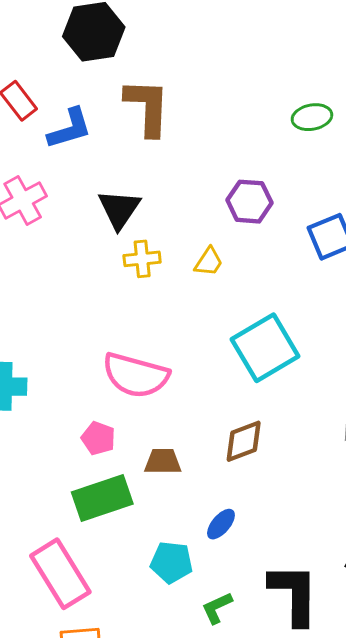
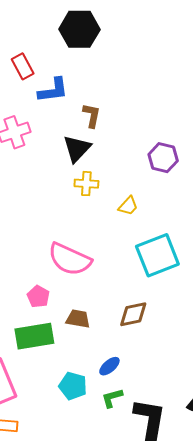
brown L-shape: (147, 107) -> (92, 116), moved, size x0.6
yellow trapezoid: (209, 262) -> (128, 206), moved
green L-shape: (217, 608) -> (112, 398), moved

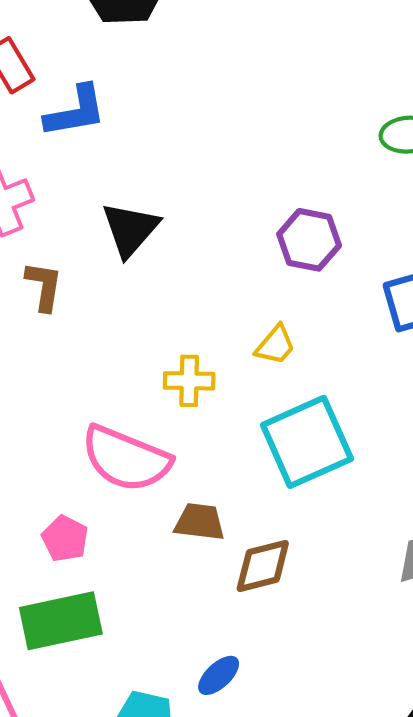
brown L-shape: (92, 116) -> (44, 286), moved
yellow cross: (86, 184) -> (189, 381), moved
yellow trapezoid: (128, 206) -> (275, 345), moved
brown trapezoid: (78, 319) -> (200, 522), moved

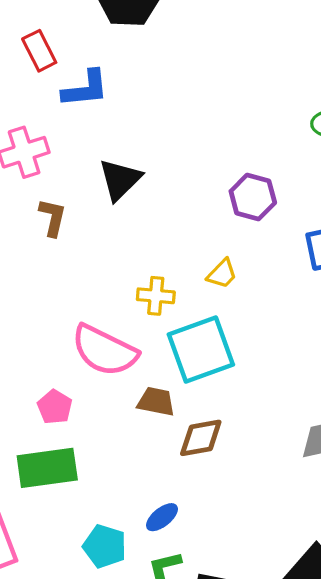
cyan square: (307, 442) -> (201, 350), moved

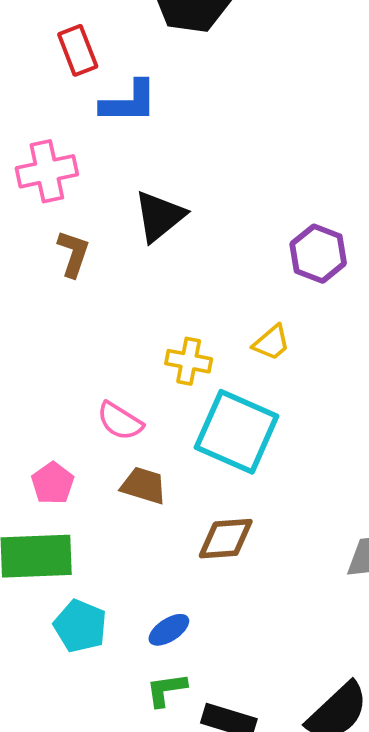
cyan square: (201, 350) -> (237, 432), turned 38
pink semicircle: (104, 351) -> (120, 421), size x0.6
brown trapezoid: (156, 402) -> (144, 485), moved
cyan pentagon: (105, 546) -> (80, 626), moved

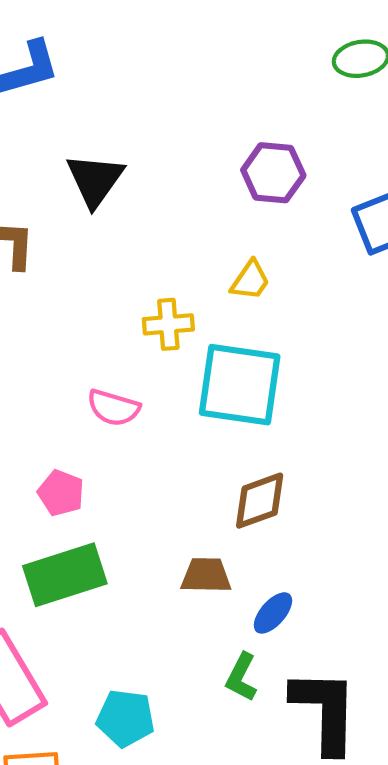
brown trapezoid: (144, 485) -> (206, 575), moved
cyan pentagon: (80, 626) -> (126, 718), moved
blue ellipse: (169, 630) -> (273, 613), moved
green L-shape: (166, 690) -> (241, 677), turned -39

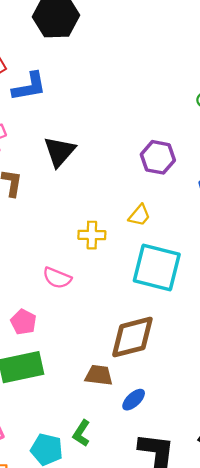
cyan square: (240, 385) -> (157, 267), moved
brown diamond: (260, 501) -> (132, 337), size x1.4
green L-shape: (241, 677) -> (81, 433), moved

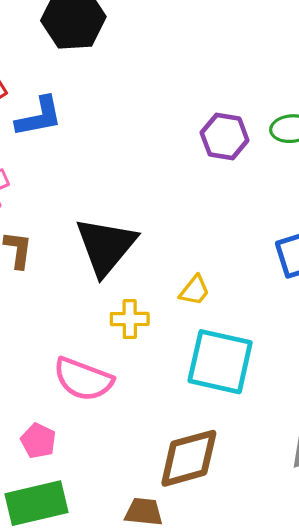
black triangle: (59, 152) -> (106, 246), moved, size x1.4
purple hexagon: (158, 157) -> (225, 137), moved
pink semicircle: (57, 278) -> (83, 379), size x1.5

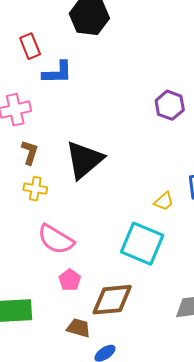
yellow trapezoid: (195, 290) -> (164, 201), moved
yellow cross: (130, 319) -> (35, 189), moved
pink pentagon: (38, 441) -> (70, 280), moved

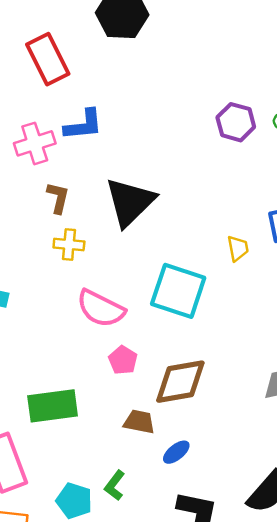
red rectangle: (30, 46) -> (48, 59), size x1.5
blue L-shape: (57, 73) -> (83, 125), moved
yellow trapezoid: (164, 201) -> (238, 248), turned -55
cyan square: (142, 244) -> (178, 291), moved

